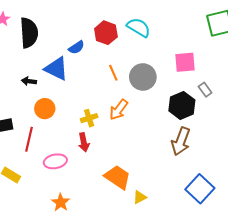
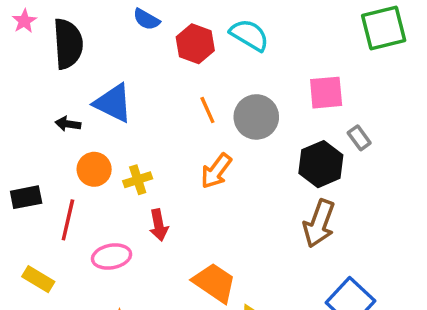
blue semicircle: (76, 47) -> (146, 19), moved, turned 63
yellow cross: (89, 118) -> (138, 180), moved

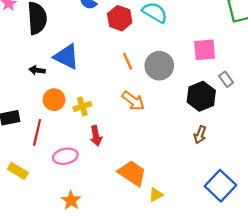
orange arrow: (216, 171) -> (133, 101), turned -90
brown arrow: (319, 223) -> (200, 135), size x0.6

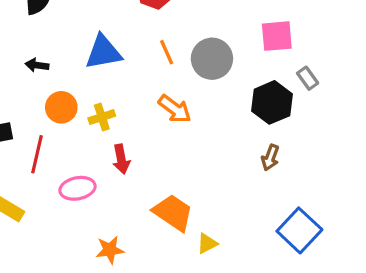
blue triangle: (66, 57) -> (103, 52), moved, turned -36
orange star: (71, 200) -> (110, 250), moved, turned 30

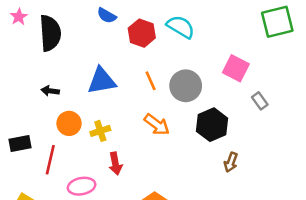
pink square: (277, 36) -> (236, 68), turned 32
black hexagon: (272, 102) -> (212, 125), moved

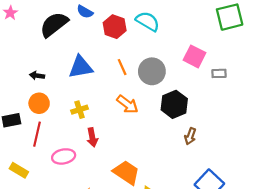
black semicircle: (50, 33) -> (54, 24), moved, turned -124
gray rectangle: (260, 101) -> (219, 73), moved, turned -56
orange circle: (69, 123) -> (39, 103), moved

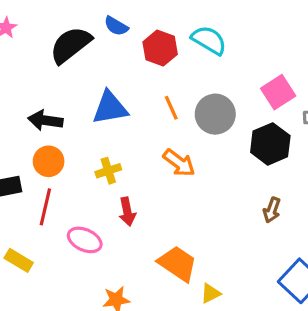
pink square: (194, 56) -> (278, 92), turned 30
black arrow: (37, 76) -> (45, 120), size x1.5
black hexagon: (174, 104) -> (270, 144), moved
pink ellipse: (64, 156) -> (85, 240), turned 35

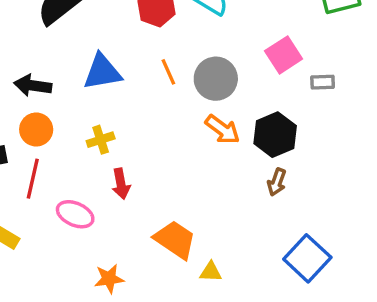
black hexagon: (270, 144) -> (275, 135), moved
orange arrow: (179, 163) -> (223, 130), moved
yellow triangle: (211, 293) -> (211, 272), turned 30

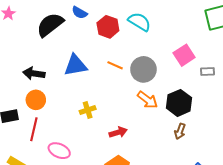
orange line: (168, 72) -> (115, 65), turned -42
yellow cross: (101, 140) -> (88, 110), moved
red arrow: (121, 184) -> (118, 132), moved, turned -96

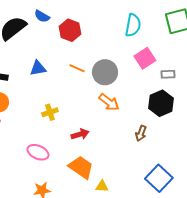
cyan semicircle: (139, 22) -> (133, 25), moved, turned 70
blue triangle: (75, 65) -> (38, 68), size x0.7
black hexagon: (179, 103) -> (161, 103), moved
pink ellipse: (59, 151) -> (38, 152), moved

